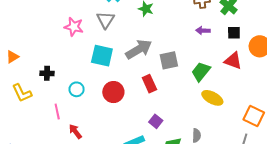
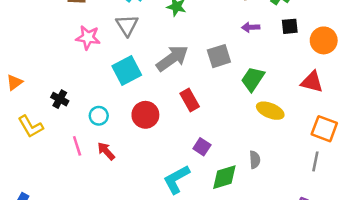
cyan square: (102, 56) -> (127, 71), turned -35
gray square: (169, 60) -> (219, 56), moved
red triangle: (233, 61) -> (312, 82), moved
black cross: (47, 73) -> (60, 99), turned 32
red arrow: (75, 131) -> (106, 151), moved

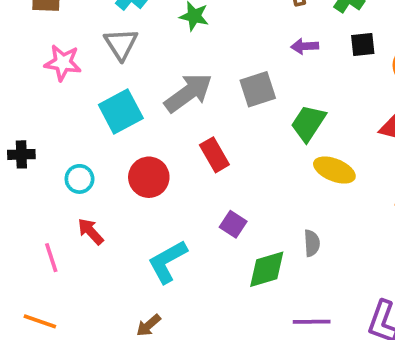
black cross: (60, 99) -> (21, 154), turned -30
pink line: (77, 146) -> (51, 258), moved
cyan L-shape: (176, 179) -> (167, 262), moved

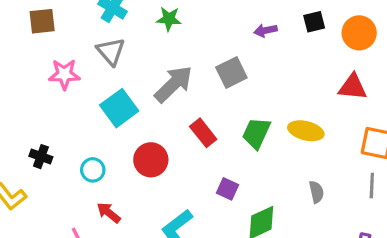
green trapezoid: (308, 123) -> (256, 133), moved
black cross: (21, 154) -> (41, 157), turned 30
gray semicircle: (312, 243) -> (316, 192), moved

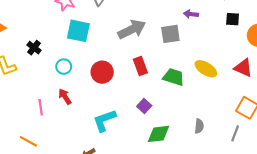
purple arrow: (265, 30) -> (191, 14), moved
cyan square: (119, 108) -> (78, 31), moved, turned 30
yellow ellipse: (306, 131) -> (206, 69), moved
green trapezoid: (256, 133) -> (174, 77), turned 65

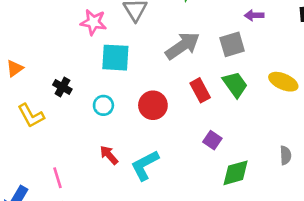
green trapezoid: (174, 77) -> (235, 85), moved, turned 45
red arrow: (65, 97) -> (109, 155), moved
pink line: (41, 107) -> (58, 178), moved
cyan L-shape: (104, 120) -> (145, 165), moved

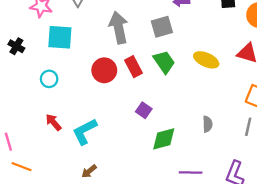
gray arrow: (182, 46) -> (119, 28), turned -68
black cross: (62, 87) -> (16, 46), moved
red circle: (153, 105) -> (104, 70), moved

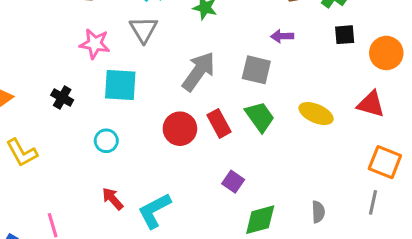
gray square: (162, 27) -> (256, 70), turned 30
gray arrow: (119, 28) -> (199, 71), turned 48
gray semicircle: (207, 124) -> (318, 212), moved

